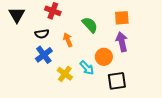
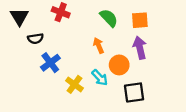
green semicircle: (90, 25) -> (109, 18), moved
black semicircle: (42, 34) -> (35, 39), moved
orange arrow: (68, 40) -> (99, 45), moved

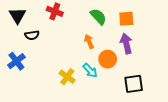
blue cross: (50, 63) -> (16, 61), moved
black square: (134, 92) -> (134, 84), moved

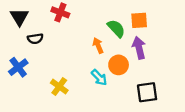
green semicircle: (98, 17) -> (116, 28), moved
yellow cross: (67, 77) -> (59, 87), moved

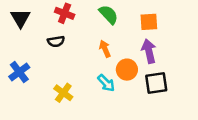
green semicircle: (116, 28) -> (109, 15), moved
black semicircle: (35, 39) -> (56, 41), moved
black square: (147, 92) -> (156, 83), moved

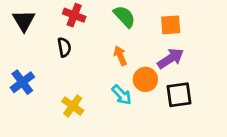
black semicircle: (56, 41) -> (64, 47), turned -91
purple arrow: (149, 51) -> (171, 58), turned 70

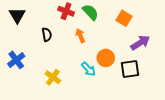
red cross: (74, 15) -> (66, 11), moved
orange square: (171, 25) -> (124, 18), turned 35
orange arrow: (120, 56) -> (80, 36), moved
purple arrow: (171, 58) -> (140, 43), moved

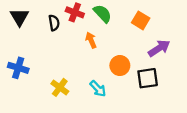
black semicircle: (47, 35) -> (54, 23), moved
blue cross: (16, 60) -> (18, 68), turned -36
cyan arrow: (88, 69) -> (98, 89), moved

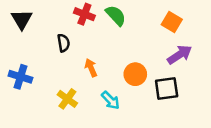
orange square: (141, 20) -> (172, 22), moved
black semicircle: (54, 23) -> (64, 43), moved
orange arrow: (91, 40) -> (91, 68), moved

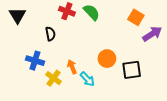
purple arrow: (180, 55) -> (152, 34), moved
orange arrow: (91, 68) -> (72, 67), moved
blue cross: (20, 77) -> (35, 61), moved

